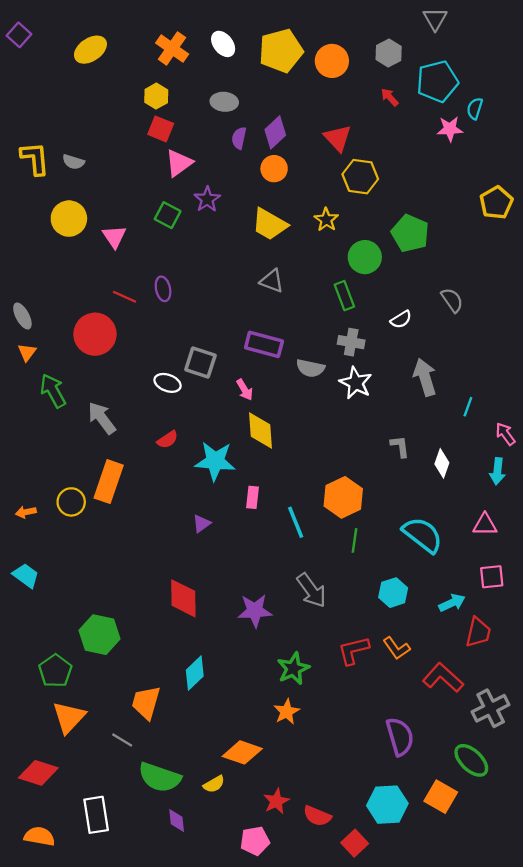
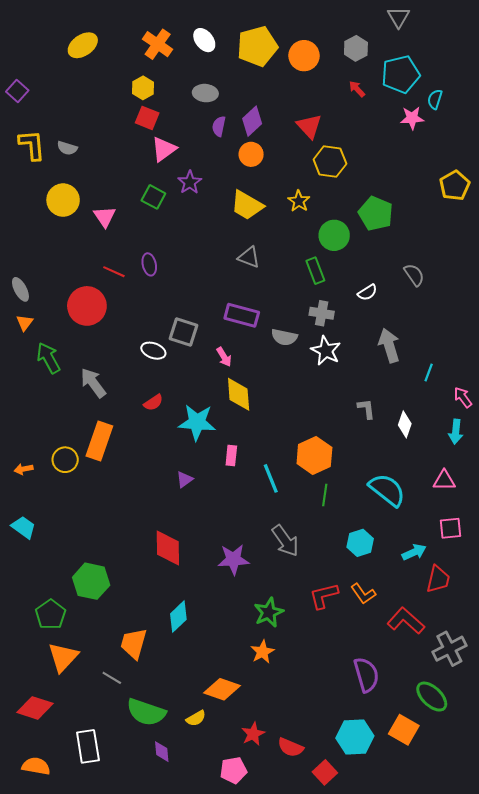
purple square: (19, 35) -> (17, 91), moved

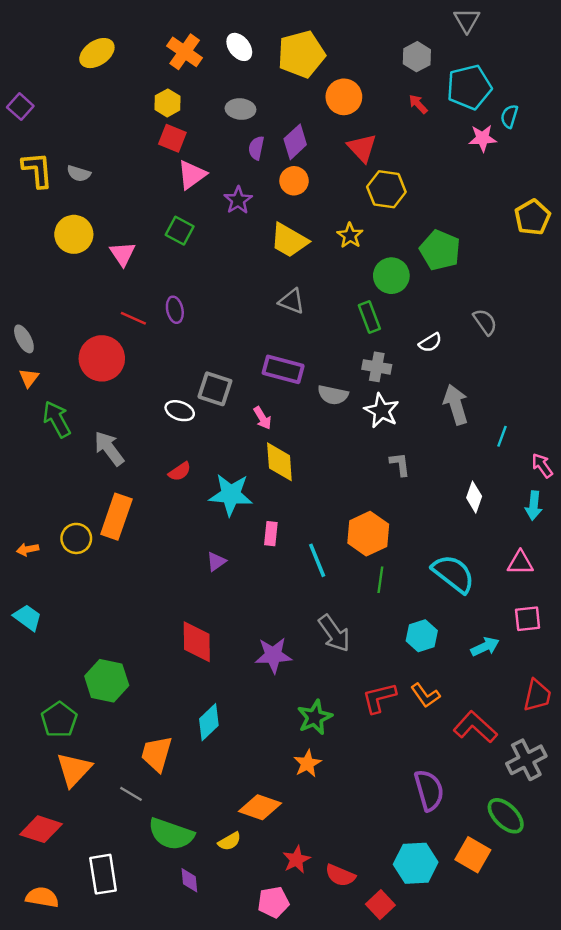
orange circle: (304, 56) -> (344, 97), moved
purple star: (190, 182) -> (238, 200), moved
gray L-shape: (366, 409) -> (400, 464), moved
red trapezoid: (438, 579) -> (537, 695), moved

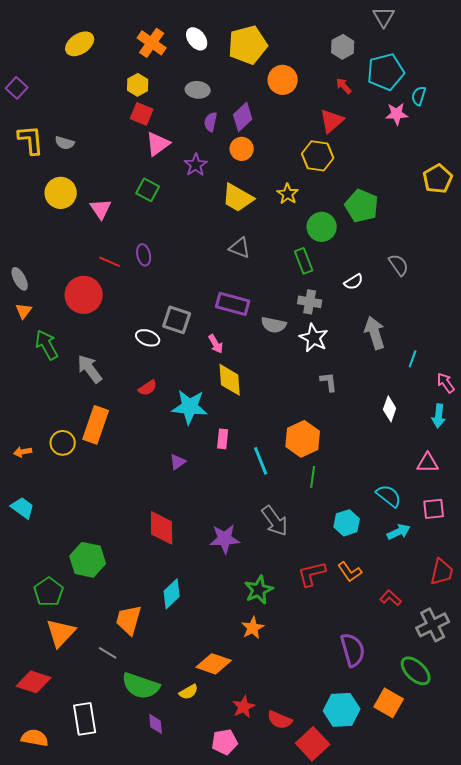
red triangle: (362, 148) -> (332, 121), moved, turned 32
cyan semicircle: (453, 574) -> (389, 496), moved, size x0.7
red L-shape: (475, 727) -> (391, 598), size x0.6
red square: (380, 905) -> (313, 744), size x1.4

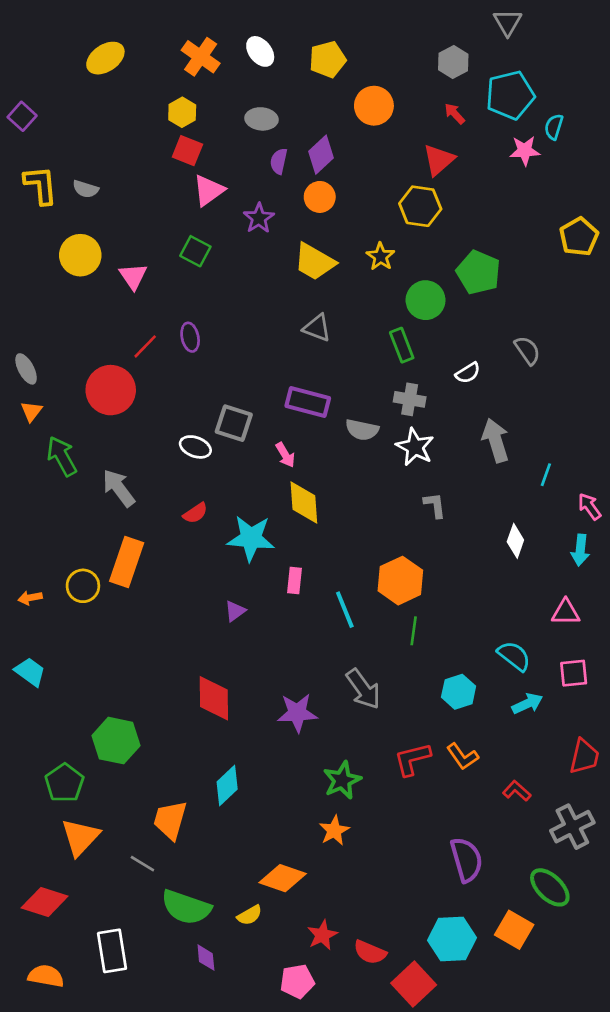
yellow pentagon: (248, 45) -> (328, 59), size x0.7
red line: (110, 262) -> (145, 346), turned -70

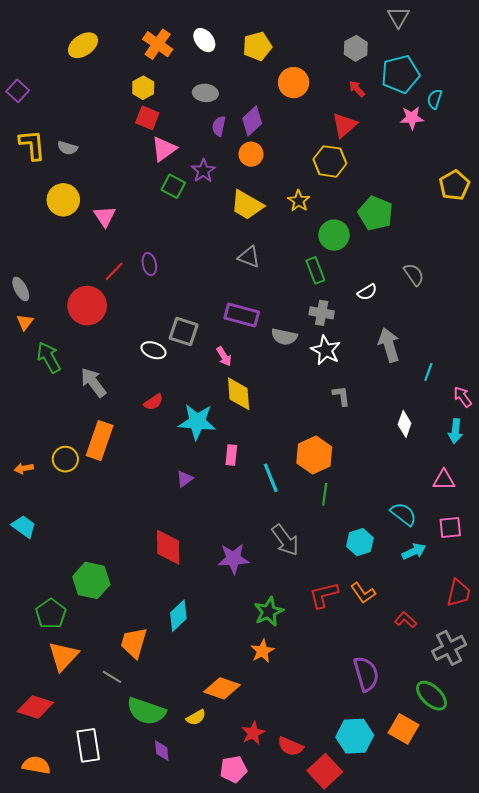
green square: (195, 251) -> (173, 186), moved

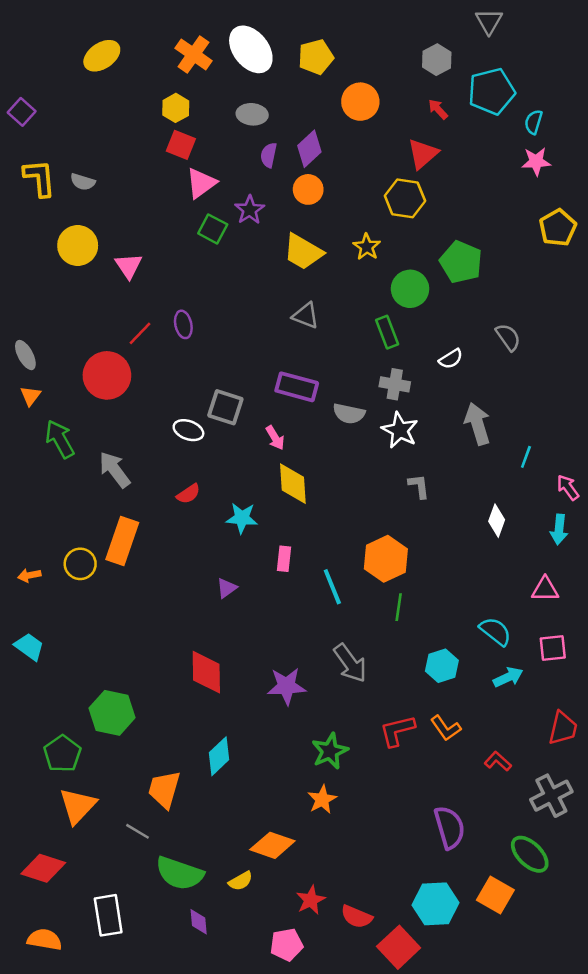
white ellipse: (204, 40) -> (251, 49), size x1.6
pink star: (412, 118) -> (536, 161), moved
cyan star: (197, 422) -> (242, 518), size x0.7

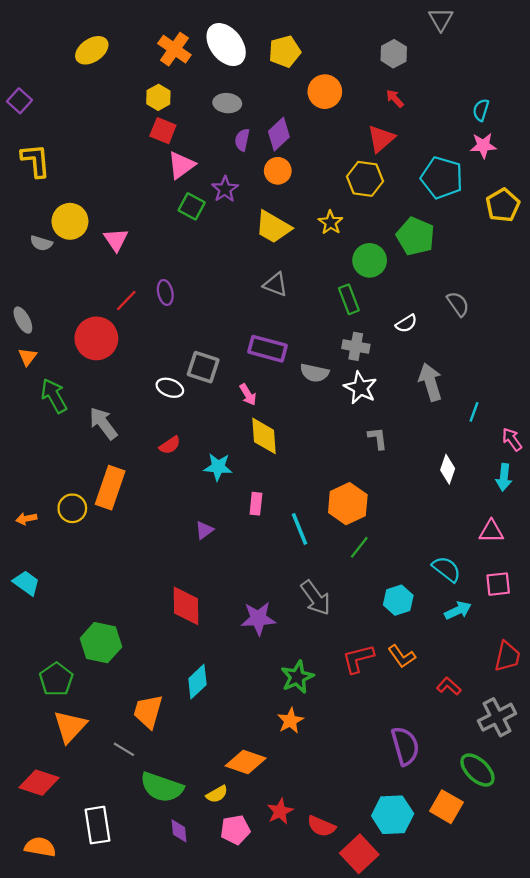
cyan pentagon: (492, 91) -> (442, 178), moved, turned 30
gray semicircle: (83, 182) -> (41, 243), moved
green line: (399, 607) -> (359, 547), turned 30
pink pentagon: (286, 945) -> (235, 830), moved

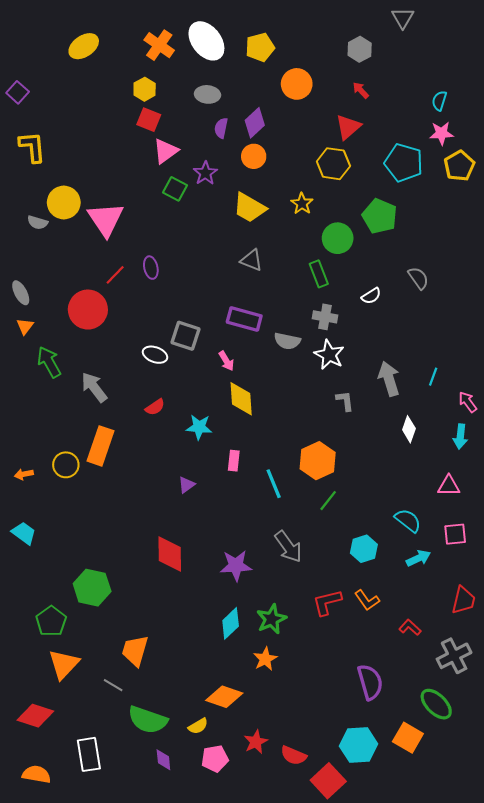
yellow pentagon: (503, 205) -> (459, 166), moved
pink triangle: (116, 240) -> (106, 219), size x1.6
gray arrow: (430, 382) -> (389, 379), moved
cyan diamond: (197, 682) -> (231, 623), moved

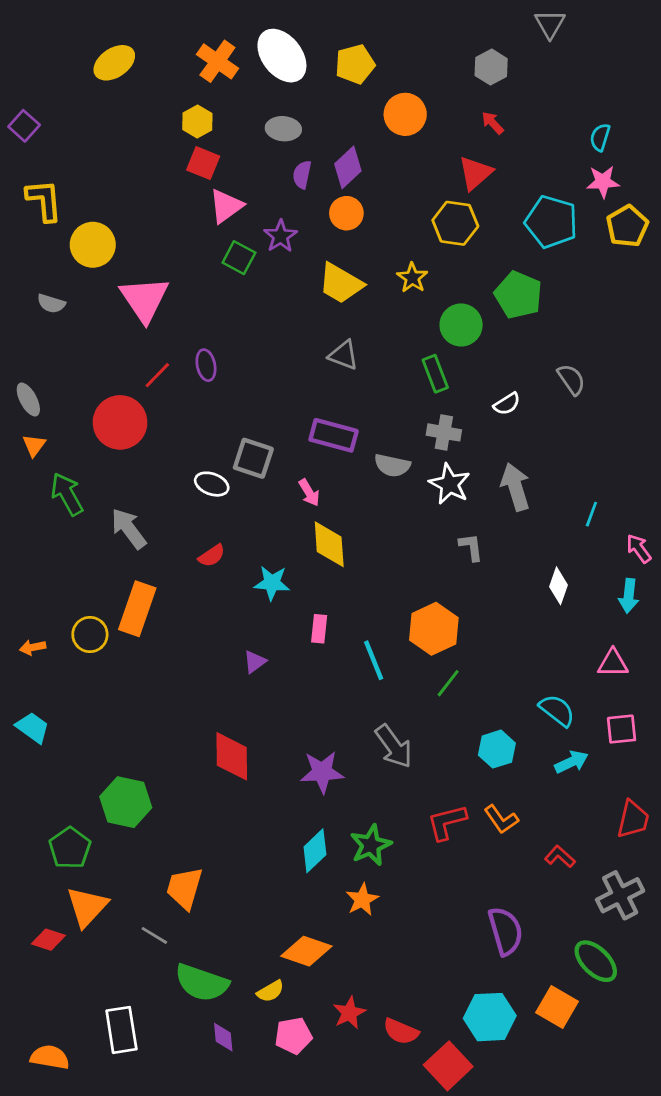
yellow circle: (64, 203) -> (93, 245), moved
gray arrow: (389, 379) -> (516, 487), moved
red diamond: (35, 716) -> (48, 940), moved, size x0.7

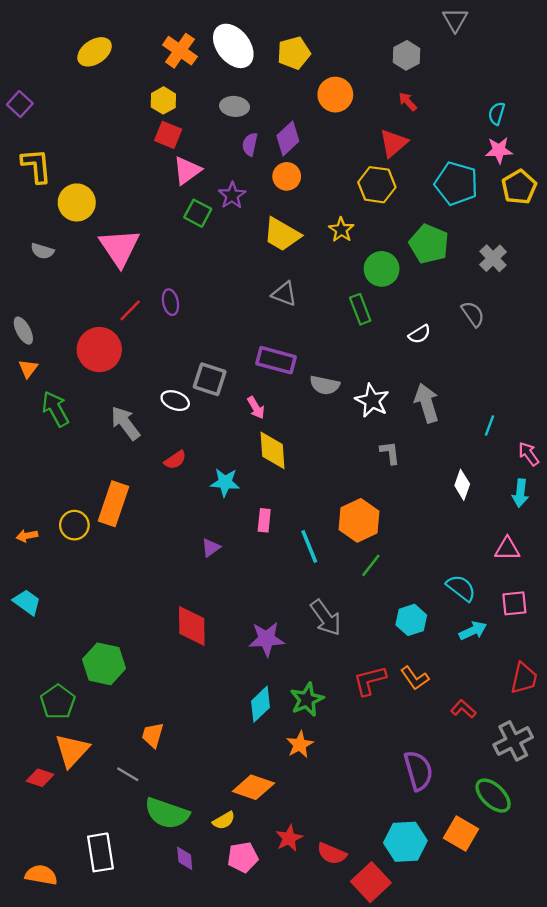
gray cross: (444, 432) -> (493, 258), moved, turned 36
gray arrow: (129, 528) -> (125, 423), moved
orange trapezoid: (185, 888) -> (153, 735), size x0.7

